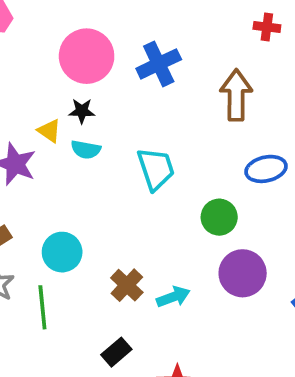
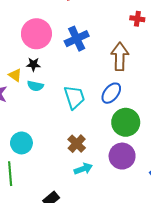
blue ellipse: (266, 169) -> (111, 93), moved, turned -40
green circle: (219, 217) -> (126, 122), moved, size x1.4
brown cross: (127, 285) -> (77, 144), moved

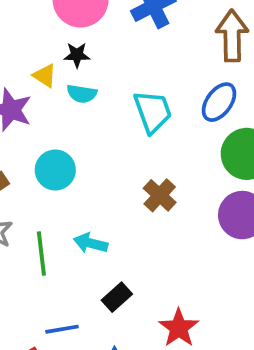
cyan circle: (21, 143) -> (55, 170), moved
cyan arrow: (83, 169) -> (91, 243), moved, turned -144

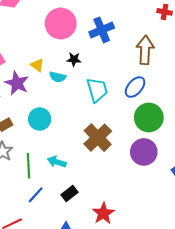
black star: (77, 55) -> (74, 59), moved
brown cross: (160, 195) -> (98, 138), size x1.5
blue line: (62, 329) -> (36, 195), moved, turned -42

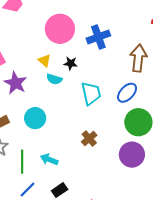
yellow triangle: (37, 65) -> (44, 61), moved
brown cross: (98, 138) -> (89, 139), size x0.6

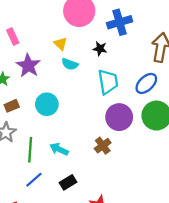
black star: (71, 63) -> (100, 49), moved
brown cross: (89, 139) -> (103, 146), moved
purple circle: (132, 155) -> (119, 117), moved

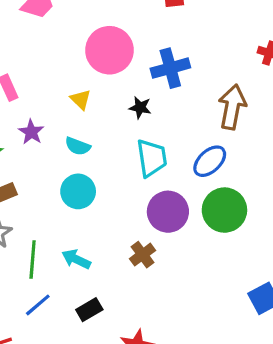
cyan semicircle: (70, 64) -> (78, 146), moved
purple star: (28, 66) -> (31, 132), size x0.7
cyan circle: (47, 104) -> (78, 191), moved

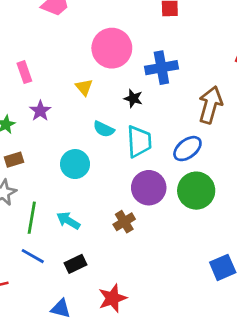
cyan semicircle: (78, 146) -> (104, 129), moved
blue line: (38, 305) -> (33, 256), turned 65

